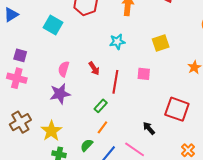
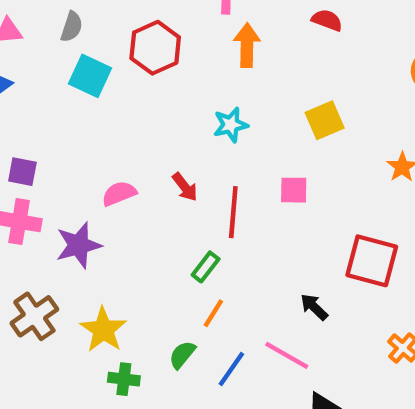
cyan square: (53, 25) -> (90, 76), moved
pink semicircle: (64, 69) -> (119, 193), turned 56
purple star: (60, 94) -> (78, 245), moved

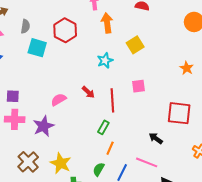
yellow square: (325, 120) -> (135, 45), moved

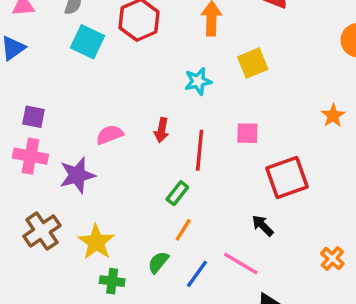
red arrow: (88, 92) -> (162, 130), turned 48
red square: (179, 113) -> (287, 178), moved, turned -35

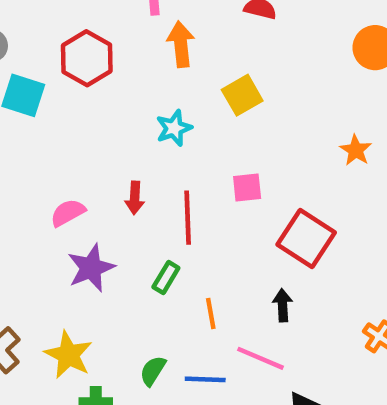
purple star: (77, 175) -> (91, 268), moved
red square: (287, 178) -> (306, 239), turned -30
black arrow: (263, 226) -> (283, 305), turned 50
orange line: (183, 230) -> (211, 314), moved, turned -35
blue line: (197, 274) -> (205, 379), turned 64

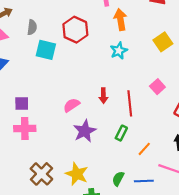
yellow square: (242, 95) -> (163, 42), moved
cyan star: (174, 128) -> (119, 51), moved
pink square: (247, 188) -> (157, 87), turned -32
orange line: (211, 314) -> (144, 149), turned 56

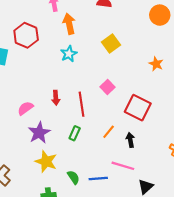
orange line: (144, 149) -> (109, 132), moved
yellow star: (77, 174) -> (46, 162), moved
green semicircle: (118, 179) -> (73, 177), turned 120

